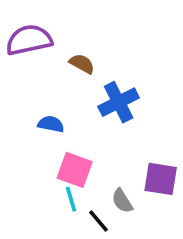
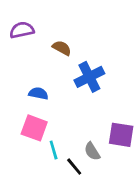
purple semicircle: (29, 40) -> (22, 30), size x0.7
pink square: (75, 170) -> (34, 128), moved

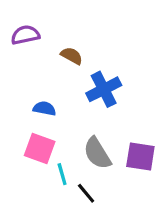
gray semicircle: (92, 151) -> (97, 153), moved, size x1.5

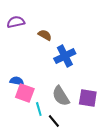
blue semicircle: (44, 108) -> (17, 81), moved

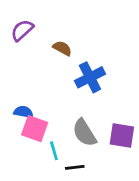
purple semicircle: (16, 22) -> (22, 30), turned -30
black line: (54, 121) -> (75, 167), turned -56

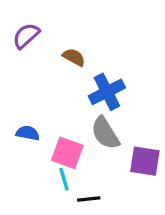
pink square: (35, 129) -> (67, 153), moved
gray semicircle: (84, 133) -> (105, 133), moved

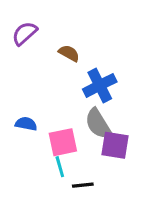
pink square: (67, 153) -> (63, 142), turned -32
purple square: (145, 161) -> (115, 145), moved

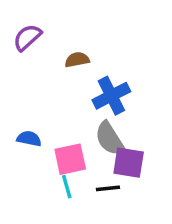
brown semicircle: (69, 53) -> (77, 60), turned -40
black line: (83, 185) -> (108, 188), moved

